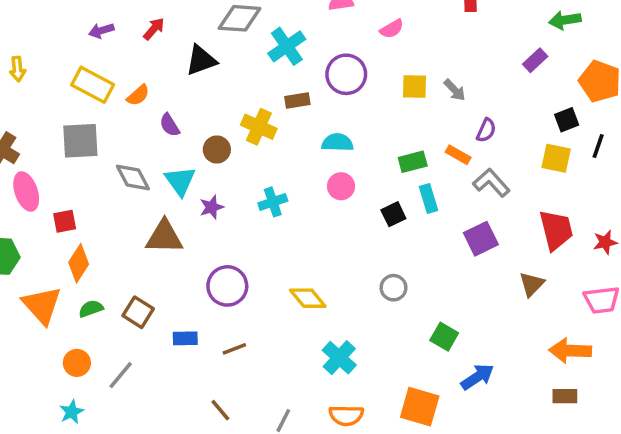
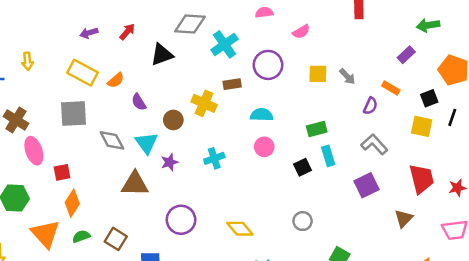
orange rectangle: (458, 155) -> (391, 88), moved

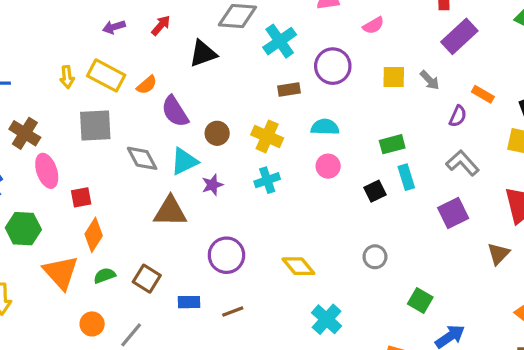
purple rectangle: (406, 55) -> (459, 36), moved, size x1.6
yellow arrow: (27, 61) -> (67, 77), moved
purple semicircle: (139, 102) -> (175, 111), size x1.5
yellow cross: (204, 103) -> (267, 136), moved
cyan triangle: (146, 143) -> (184, 161), turned 40

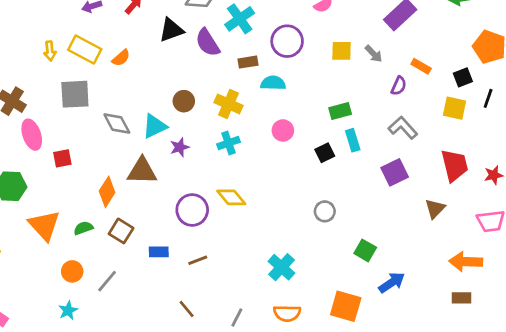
purple semicircle: (175, 111) -> (208, 43), moved
cyan semicircle: (325, 127) -> (273, 83), moved
orange diamond: (94, 235) -> (107, 192), moved
yellow diamond: (298, 266) -> (231, 197), moved

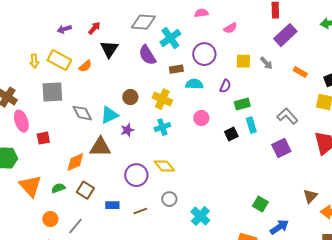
black triangle: (171, 30) -> (109, 49), moved, turned -36
purple semicircle: (399, 86) -> (225, 86), moved
orange diamond: (107, 192) -> (75, 162), turned 35
brown triangle: (435, 209) -> (310, 196), moved
gray circle: (325, 211) -> (169, 199), moved

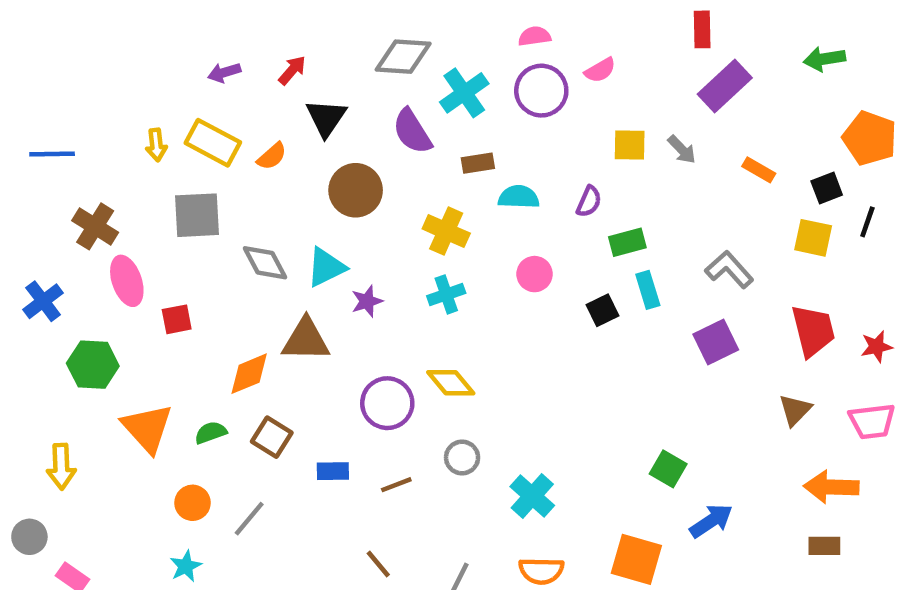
purple circle: (204, 54) -> (541, 91), moved
brown circle: (130, 97) -> (356, 190), moved, size x1.5
brown triangle: (310, 196) -> (795, 410), moved

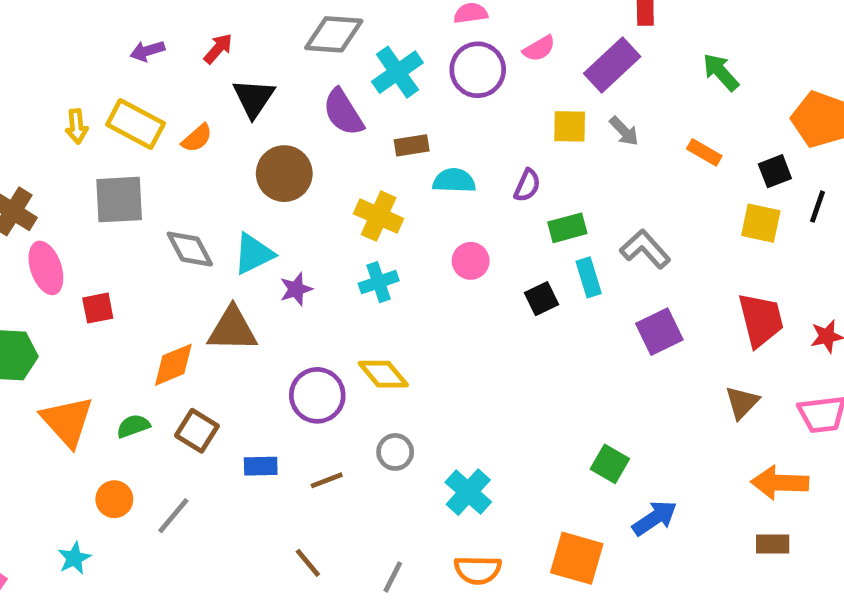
green arrow: (824, 59) -> (721, 72), moved, turned 57
purple rectangle: (725, 86) -> (612, 65), moved
gray L-shape: (729, 270) -> (645, 249), moved
cyan star: (186, 566) -> (74, 558), moved

